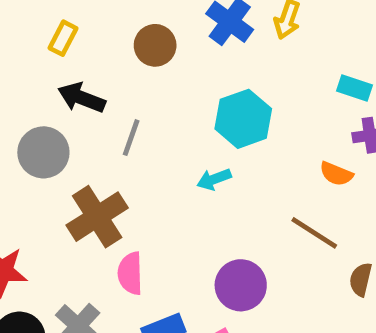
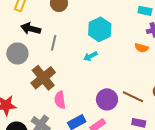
brown line: (314, 233) -> (133, 97), moved

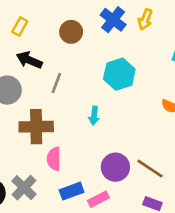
cyan arrow: (90, 56) -> (94, 116), moved, turned -64
brown cross: (43, 78) -> (36, 127), turned 30

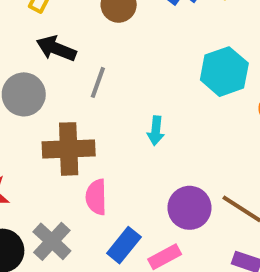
cyan hexagon: (119, 74) -> (224, 72), moved
blue rectangle: (72, 191) -> (124, 245), turned -30

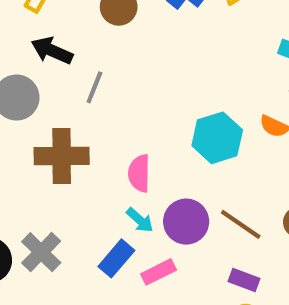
cyan hexagon: (224, 72) -> (217, 138), moved
cyan arrow: (156, 131) -> (140, 220), moved, turned -56
pink semicircle: (96, 197) -> (139, 173), moved

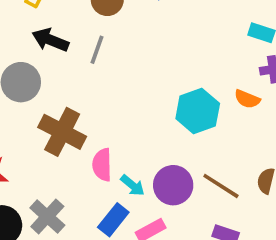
gray line: (94, 87) -> (97, 50), moved
brown cross: (62, 156) -> (62, 132), turned 30
pink semicircle: (139, 173) -> (102, 165), moved

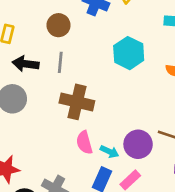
cyan hexagon: (198, 111) -> (129, 53), moved
brown cross: (62, 132) -> (77, 102), moved

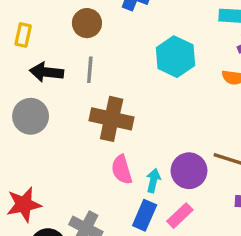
cyan arrow: (109, 152) -> (153, 181), turned -102

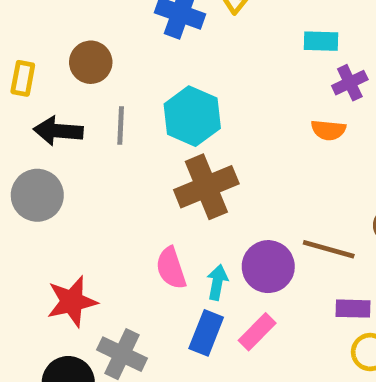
brown circle: (87, 23) -> (91, 62), moved
cyan hexagon: (175, 57) -> (192, 116), moved
brown cross: (112, 119) -> (206, 187), moved, turned -33
red star: (24, 205) -> (72, 302), moved

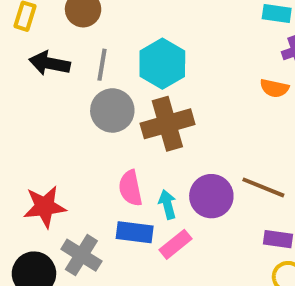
gray circle: (37, 195) -> (112, 110), moved
cyan arrow: (217, 282) -> (167, 204), turned -32
pink rectangle: (257, 332) -> (176, 244), moved
blue rectangle: (206, 333) -> (135, 232), moved, turned 69

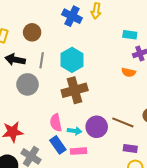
gray circle: (112, 110) -> (27, 84), moved
cyan arrow: (167, 204) -> (75, 131), turned 112
blue rectangle: (135, 232) -> (58, 145), turned 48
pink rectangle: (176, 244) -> (79, 151), turned 35

